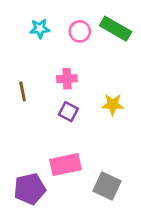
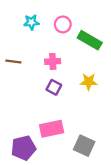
green rectangle: (116, 29) -> (90, 40), moved
brown line: (23, 92) -> (13, 61), moved, turned -72

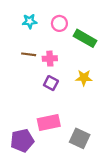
brown line: (13, 61) -> (29, 54), moved

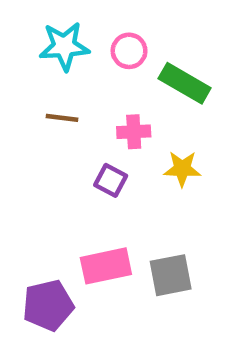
cyan star: (30, 21) -> (64, 46), size x1.5
pink cross: (50, 59) -> (134, 132), moved
gray square: (80, 138) -> (171, 275), moved, turned -36

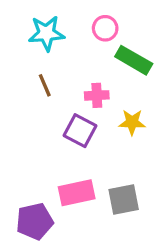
pink circle: (129, 51) -> (105, 28), moved
brown line: (62, 118) -> (45, 85), turned 60
purple square: (111, 180) -> (80, 131), size x1.4

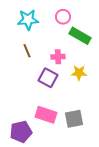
pink rectangle: (77, 193) -> (46, 115), turned 30

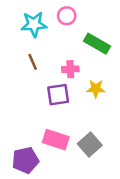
pink circle: (63, 17) -> (67, 16), moved
purple square: (48, 78) -> (58, 95), turned -36
gray square: (74, 119) -> (90, 144), turned -30

